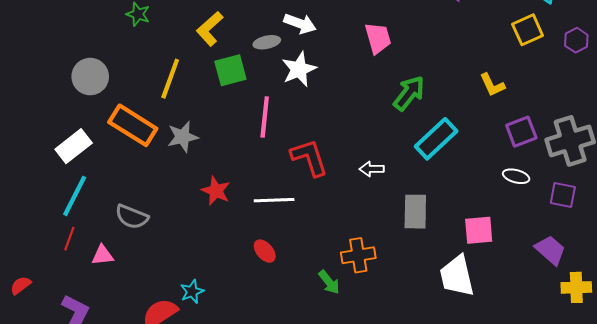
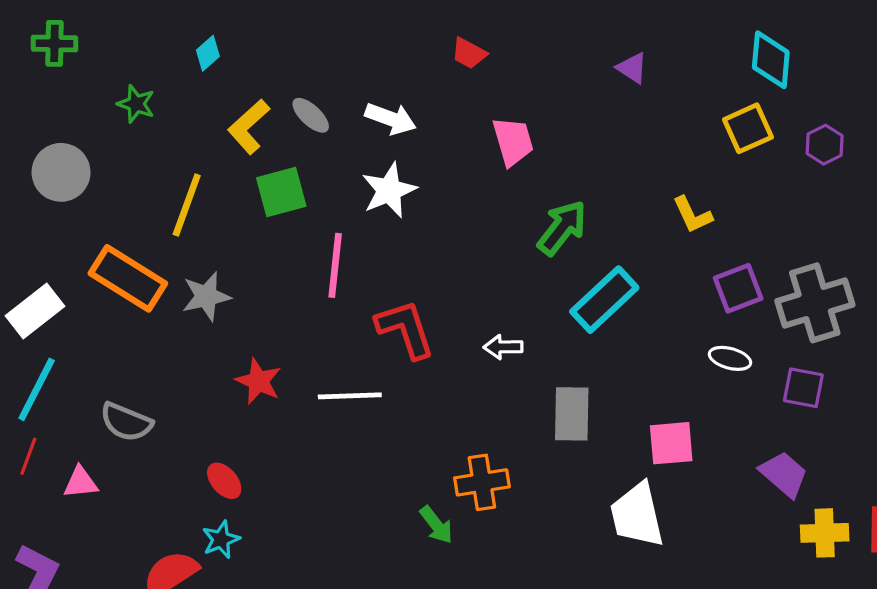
gray ellipse: (267, 42) -> (311, 115), moved, turned 55
gray circle: (90, 77) -> (61, 172), moved
red ellipse: (265, 251) -> (224, 481), moved

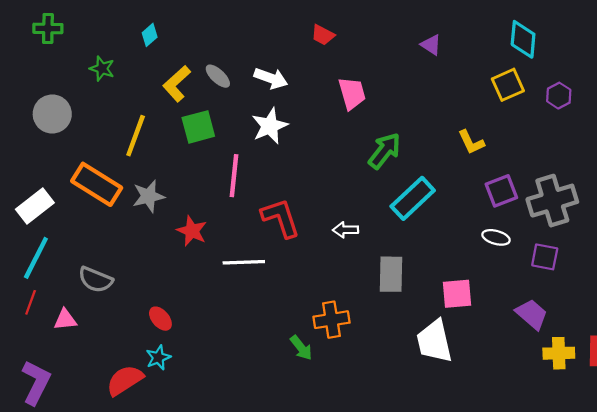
red star: (258, 381) -> (192, 231), moved

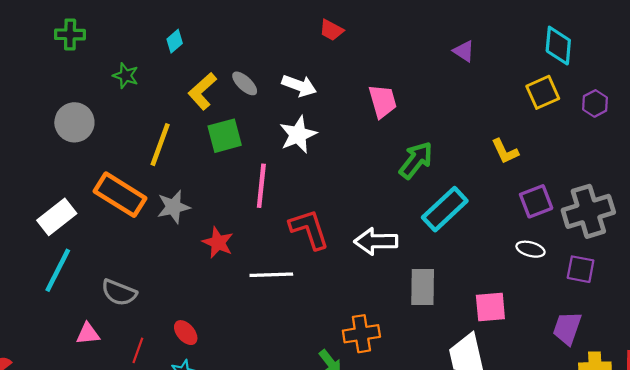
red trapezoid: (323, 35) -> (331, 30), moved
white arrow: (346, 230) -> (376, 241), size x1.6
red line: (31, 302) -> (138, 350), moved
purple trapezoid: (532, 314) -> (567, 328), turned -112

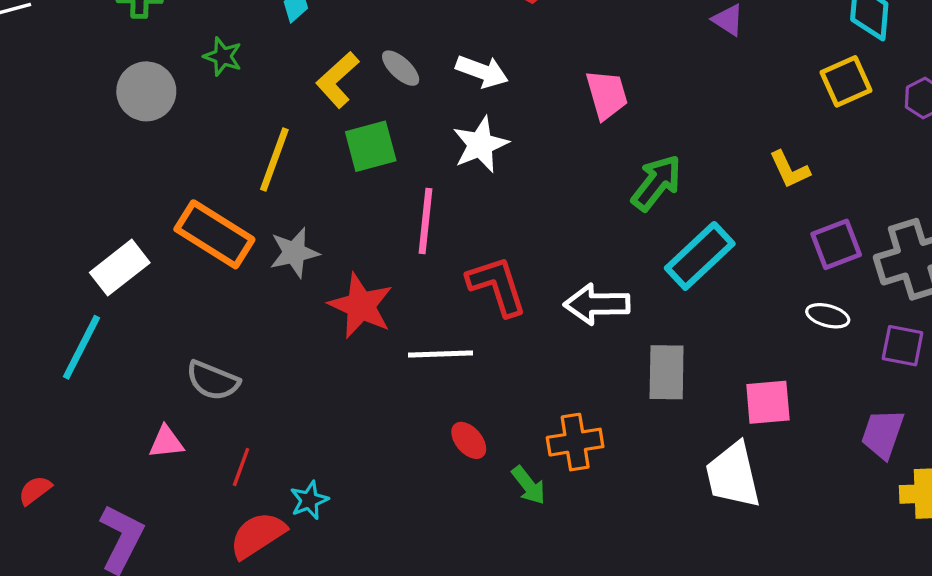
gray circle: (74, 122) -> (146, 91), moved
red star: (218, 242) -> (361, 306), size x1.4
cyan line: (58, 270) -> (81, 347), moved
red ellipse: (186, 333) -> (469, 440), moved

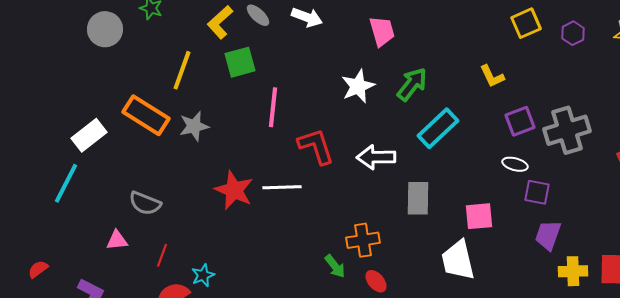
white star: (480, 145) -> (358, 86), moved
red star: (361, 306) -> (234, 190), moved
purple square: (903, 346) -> (537, 192), moved
red ellipse: (469, 440) -> (376, 281), moved

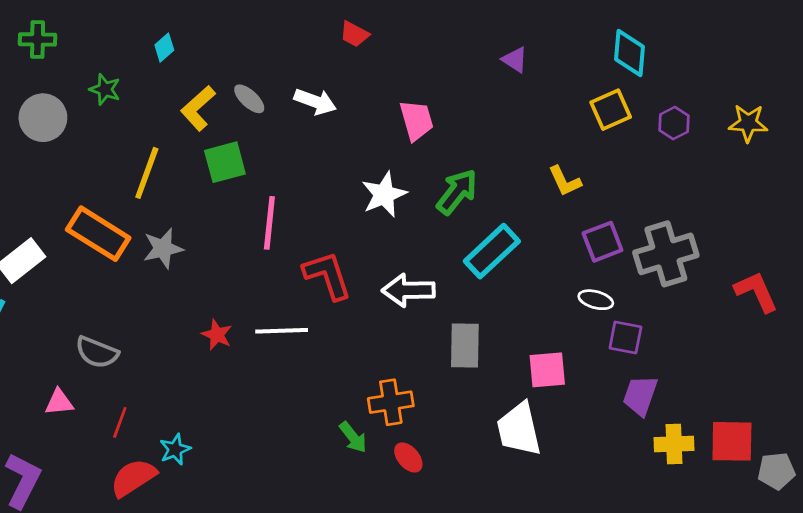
red star: (234, 190) -> (217, 335), size x0.6

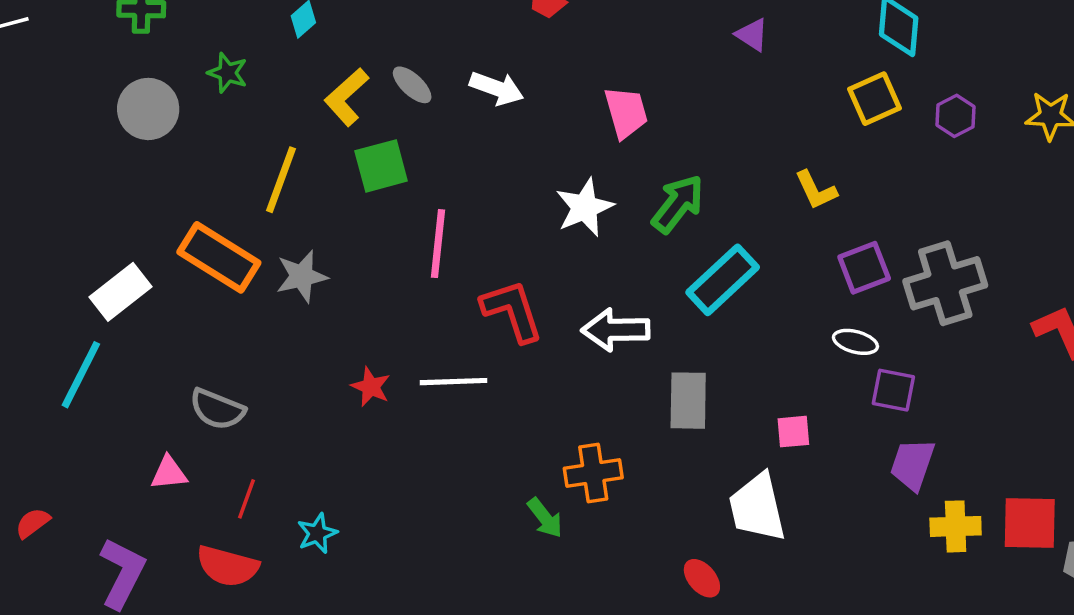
pink square: (547, 370) -> (793, 432), size x0.7
red ellipse: (408, 457) -> (702, 578), moved
red semicircle: (133, 478) -> (228, 566), moved, turned -132

